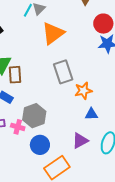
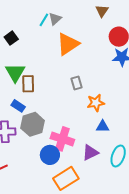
gray rectangle: (63, 72) -> (76, 83), size x0.6
gray hexagon: (34, 116) -> (33, 124), moved
pink cross: (18, 127) -> (62, 139), moved, size x1.6

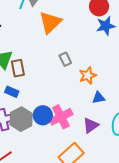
gray hexagon: (33, 124) -> (21, 119), moved
pink cross: (62, 139) -> (61, 117), turned -35
blue circle: (50, 155) -> (43, 115), moved

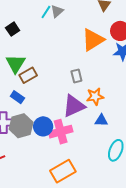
orange triangle: (50, 22) -> (93, 40), moved
brown rectangle: (18, 68) -> (28, 75), turned 60
purple triangle: (91, 125) -> (74, 106), moved, size x1.4

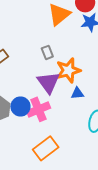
orange star: (95, 96) -> (68, 70), size x1.4
purple triangle: (74, 106) -> (48, 82), turned -35

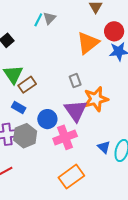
blue triangle: (77, 93) -> (104, 147), moved, turned 48
blue circle: (20, 106) -> (47, 119), moved

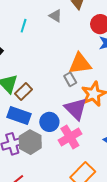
gray triangle: (49, 18) -> (55, 16), moved, turned -32
orange triangle: (88, 43) -> (80, 64), moved, turned 40
blue rectangle: (19, 108) -> (19, 115), size x1.6

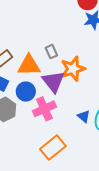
orange triangle: (80, 64) -> (29, 65), moved

